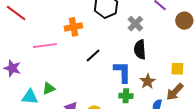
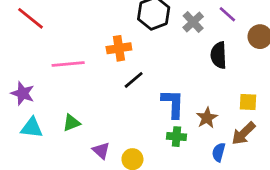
gray cross: (135, 24) -> (193, 22), moved
orange cross: (73, 27) -> (119, 48), moved
black semicircle: (140, 50) -> (219, 55), moved
cyan triangle: (30, 97) -> (32, 128), moved

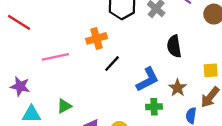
black semicircle: (219, 55) -> (174, 46), moved
blue L-shape: (173, 104) -> (148, 79), turned 68

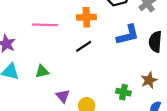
black line: (112, 64) -> (84, 46), moved
blue L-shape: (148, 79) -> (128, 35), moved

